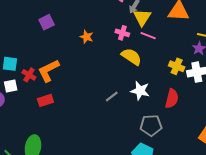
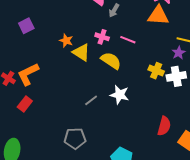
yellow triangle: (142, 17) -> (81, 52), moved, turned -30
red semicircle: (172, 99) -> (164, 126), moved
red rectangle: (45, 100) -> (25, 104), turned -35
gray pentagon: (151, 125) -> (75, 138), moved

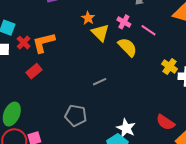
white star: (120, 95) -> (126, 128), moved
red semicircle: (164, 126) -> (165, 122), turned 96

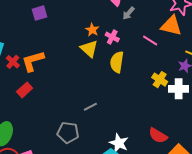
orange star: (88, 18) -> (92, 30), moved
pink line: (148, 30) -> (150, 40), moved
yellow semicircle: (128, 47) -> (117, 62), turned -125
gray line: (100, 82) -> (90, 107), moved

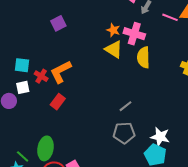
pink cross: (112, 37) -> (134, 34), size x1.5
pink line: (150, 40) -> (170, 17), moved
gray pentagon: (68, 132) -> (124, 133), moved

